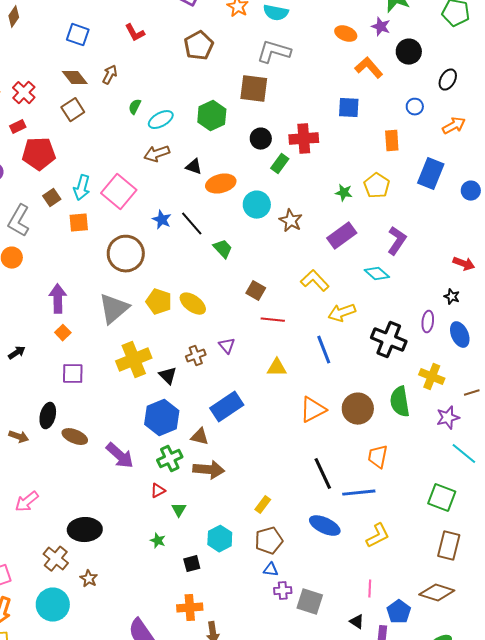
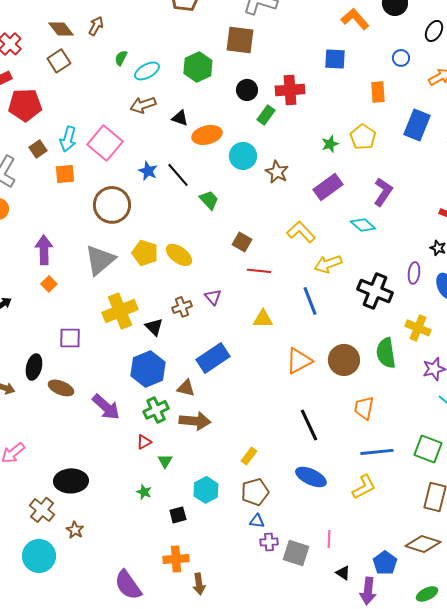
green star: (344, 193) -> (330, 144), turned -30
purple square: (73, 374) -> (70, 338), moved
blue line: (359, 493) -> (377, 452), moved
pink line: (370, 589) -> (329, 539), moved

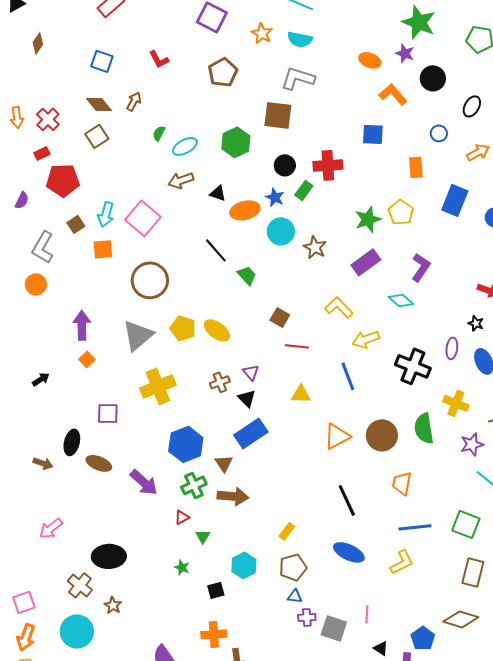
green star: (330, 144) -> (368, 219), size x1.5
blue star: (148, 171) -> (275, 197), moved
black triangle: (154, 327) -> (247, 398), moved
brown triangle: (186, 388) -> (224, 463), turned 42

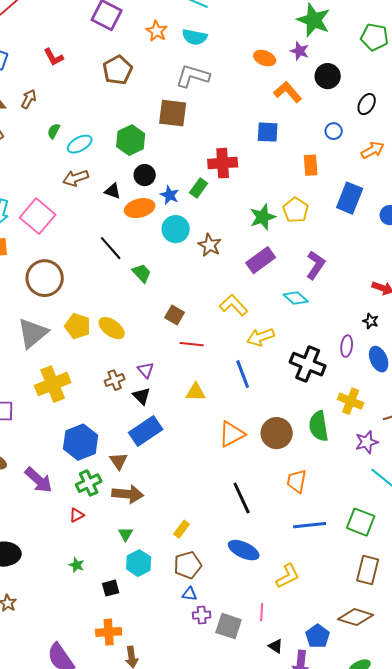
black circle: (285, 165) -> (145, 175), moved
green triangle: (203, 536) -> (126, 534), moved
yellow L-shape: (402, 562) -> (288, 576), moved

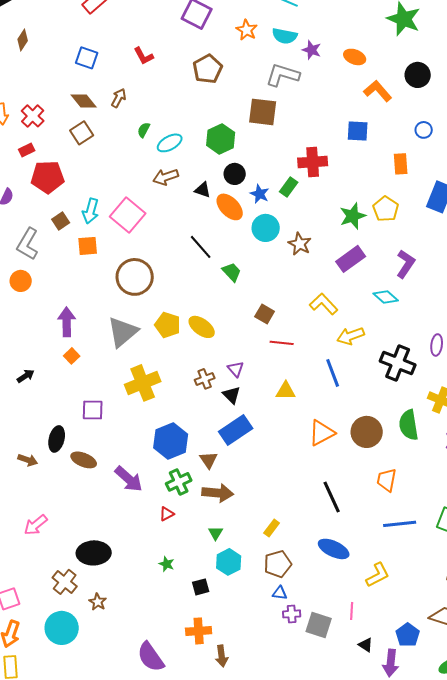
purple star: (300, 51) -> (312, 50), moved
orange ellipse: (140, 208) -> (230, 207), turned 60

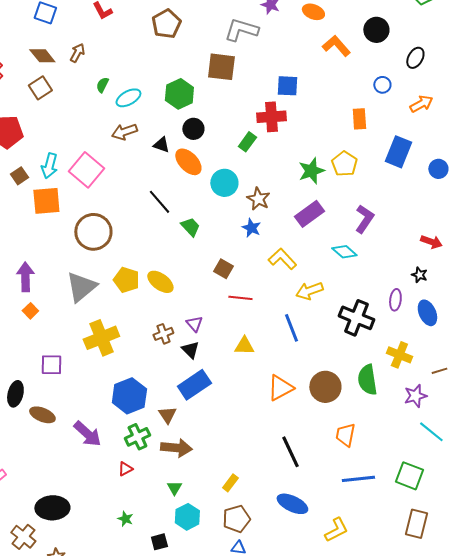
blue square: (358, 131) -> (287, 86), moved
blue star: (260, 194) -> (251, 228), moved
orange square: (88, 246) -> (46, 201), size x1.4

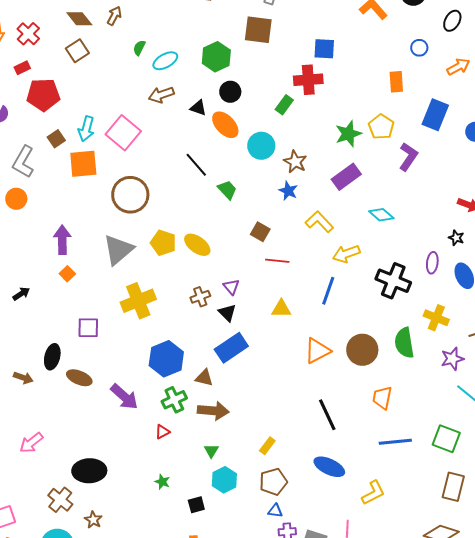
purple L-shape: (364, 219) -> (408, 157), moved
blue line: (291, 328) -> (328, 291), turned 40
brown triangle: (167, 415) -> (204, 378), turned -42

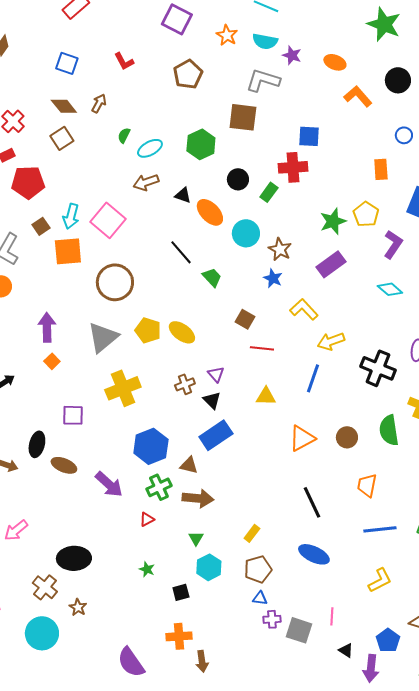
black circle: (230, 92) -> (238, 179), moved
cyan diamond: (381, 215) -> (390, 289), moved
brown circle: (362, 350) -> (347, 437), size x0.7
yellow L-shape: (373, 493) -> (380, 580), moved

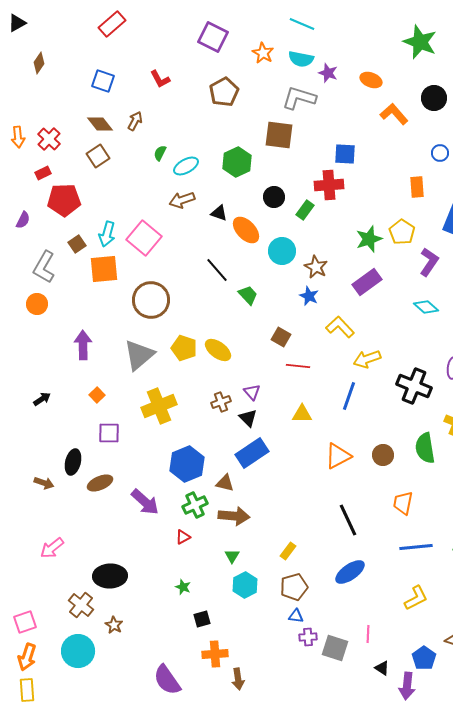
orange square: (52, 361) -> (97, 395), moved
brown ellipse: (64, 465) -> (100, 483), turned -45
blue ellipse: (314, 554) -> (350, 572), turned -60
black square: (181, 592) -> (202, 619), moved

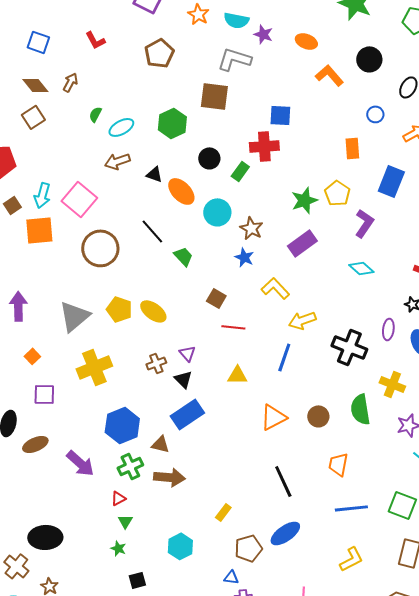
brown circle: (151, 300) -> (100, 248), moved
green triangle: (232, 556) -> (125, 521), moved
brown pentagon: (294, 587) -> (248, 548), moved

